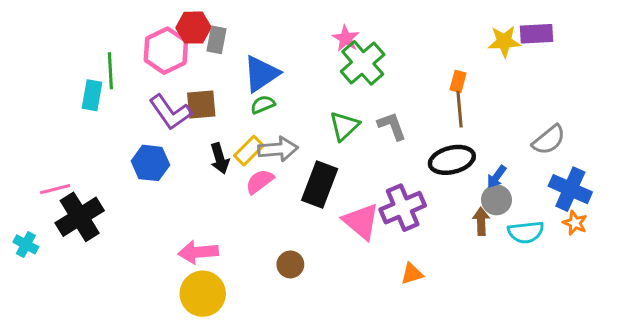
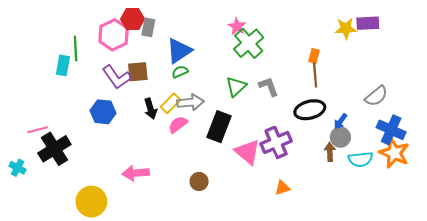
orange star: (575, 223) -> (394, 153), size x1.8
yellow circle: (203, 294) -> (91, 202), moved

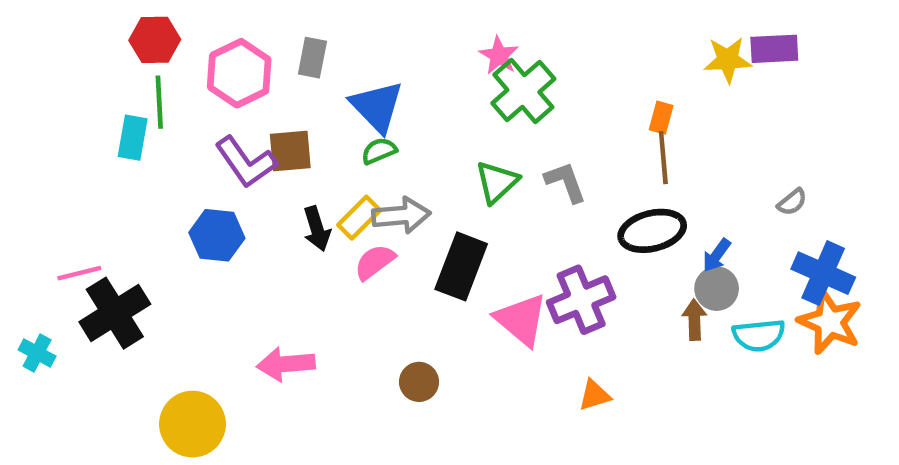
red hexagon: (133, 19) -> (155, 40), moved
blue triangle: (179, 51) -> (377, 107), turned -40
gray semicircle: (376, 96) -> (792, 202), size x0.6

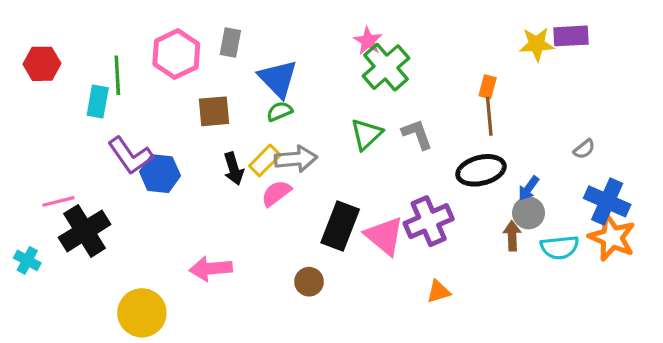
red hexagon: (155, 40) -> (42, 64), moved
purple L-shape: (246, 162) -> (130, 156), moved
black rectangle: (461, 266) -> (340, 226), moved

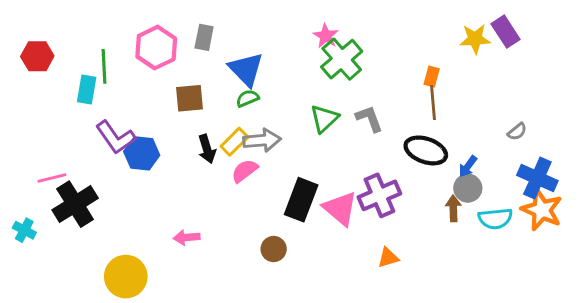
purple rectangle: (571, 36) -> (506, 32), turned 60
black ellipse: (481, 170) -> (426, 150), turned 33
pink arrow: (211, 269) -> (187, 237), size x0.7

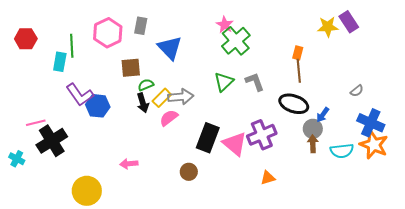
green semicircle: (248, 98) -> (146, 85), moved
gray circle: (468, 188) -> (313, 129), moved

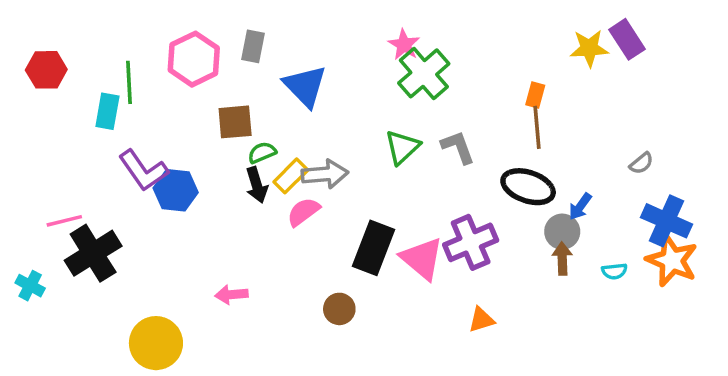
cyan semicircle: (342, 151) -> (614, 271), size x0.6

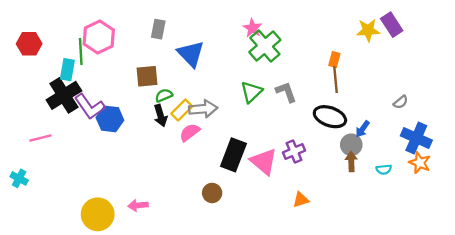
pink hexagon: (194, 59) -> (99, 37), moved
purple cross: (471, 242) -> (294, 151), size x0.7
black cross: (93, 253) -> (64, 95), moved
orange star: (672, 260) -> (420, 163), size x0.7
pink arrow: (231, 295) -> (138, 205), moved

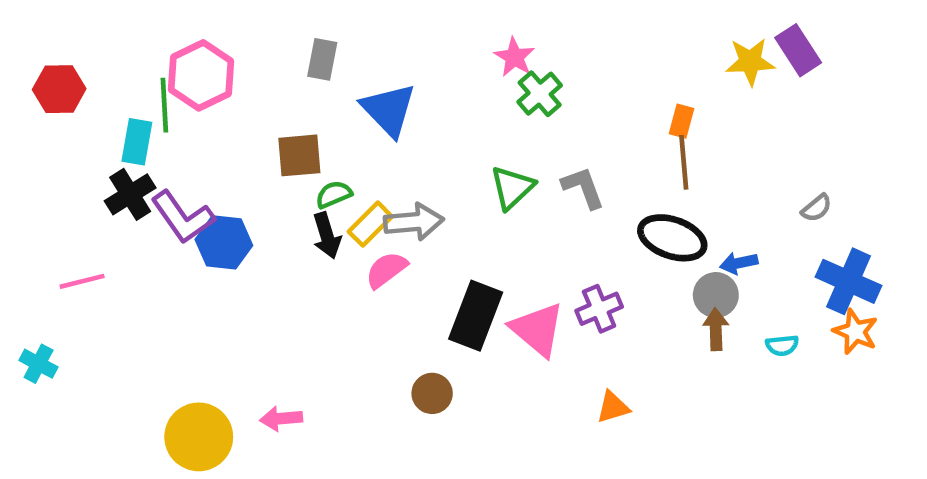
green cross: (265, 46) -> (540, 94), size x0.7
black cross: (64, 95) -> (130, 194), size x0.7
blue arrow: (362, 129) -> (739, 263), turned 42

